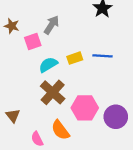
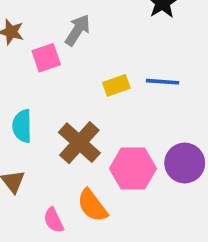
cyan semicircle: (48, 65) -> (22, 126), moved, turned -60
purple circle: (116, 117) -> (185, 163), moved

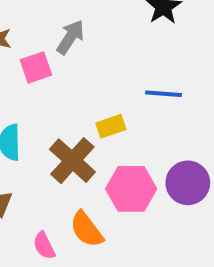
yellow rectangle: (116, 85) -> (111, 126), moved

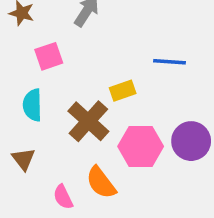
pink square: (36, 67) -> (49, 56), moved

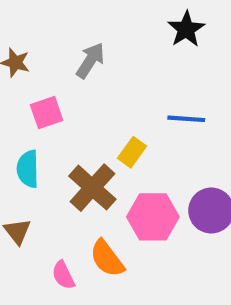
yellow rectangle: (123, 91) -> (132, 152), turned -35

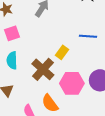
pink square: (47, 113) -> (12, 33), moved

